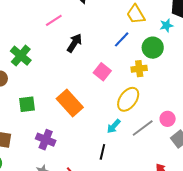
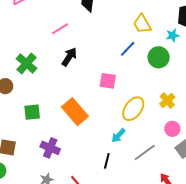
black arrow: (74, 43) -> (69, 57), moved
yellow cross: (139, 69) -> (167, 100), moved, turned -35
pink square: (102, 72) -> (108, 81), turned -30
gray line: (143, 128) -> (145, 152), moved

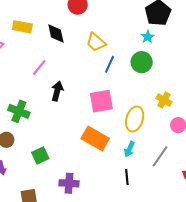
yellow trapezoid: (142, 24) -> (96, 42), moved
pink square: (108, 81) -> (101, 101), size x1.4
orange rectangle: (75, 112) -> (95, 139), moved

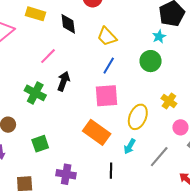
blue line: (110, 64) -> (109, 66), moved
green cross: (19, 111) -> (35, 93), moved
black line: (127, 177) -> (111, 171), moved

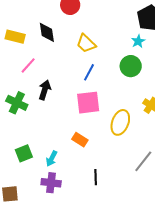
yellow rectangle: (35, 14) -> (15, 37), moved
orange rectangle: (97, 132) -> (80, 140), size x0.6
cyan arrow: (130, 146) -> (52, 159), moved

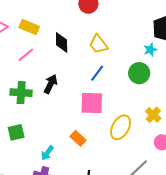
black diamond: (47, 32) -> (62, 42), moved
pink line: (28, 65) -> (26, 55), moved
green cross: (17, 103) -> (21, 93), turned -30
green square: (24, 153) -> (16, 132), moved

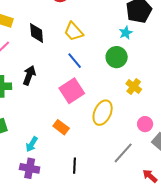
blue line: (97, 73) -> (75, 61), turned -72
pink square: (92, 103) -> (72, 91), turned -30
yellow cross: (153, 115) -> (134, 86), moved

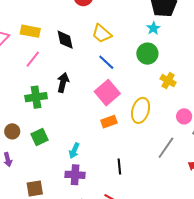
orange rectangle: (61, 127) -> (109, 122), moved, turned -49

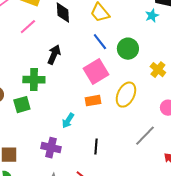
green circle: (147, 54) -> (128, 49), moved
green cross: (36, 97) -> (34, 80), moved
cyan arrow: (74, 151) -> (68, 121), moved

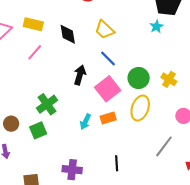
green circle: (128, 49) -> (139, 78), moved
black arrow: (54, 55) -> (80, 75), moved
green cross: (34, 80) -> (47, 104), turned -30
cyan arrow: (68, 121) -> (85, 122), moved

